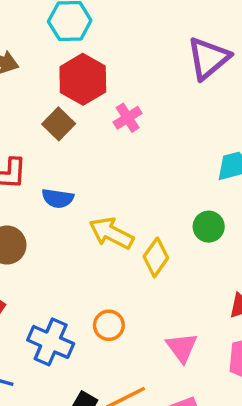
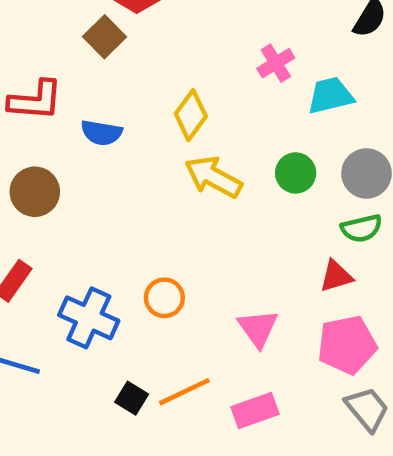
pink cross: (128, 118) -> (276, 63), moved
yellow arrow: (111, 233) -> (213, 177), moved
yellow diamond: (156, 257) -> (191, 115), moved

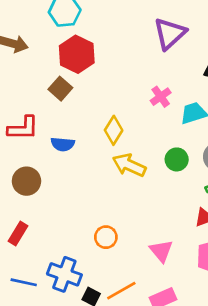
blue cross: (89, 318) -> (64, 274), moved

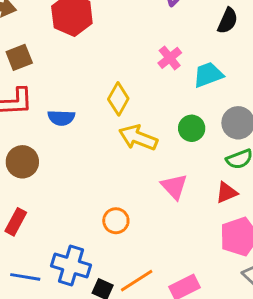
brown square: (60, 89) -> (19, 57), moved, turned 30
pink triangle: (161, 251) -> (174, 187), moved

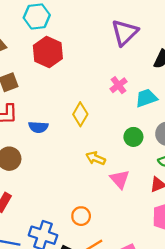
yellow arrow: (138, 138) -> (96, 158), moved, size x0.7
orange circle: (116, 221) -> (81, 216), moved

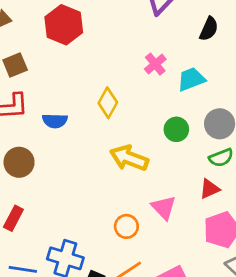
yellow arrow: (96, 158) -> (129, 158), size x1.5
pink triangle: (120, 179) -> (164, 207), moved
orange circle: (81, 216) -> (126, 226), moved

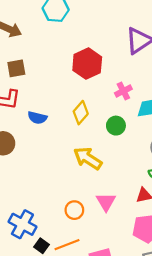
red hexagon: (64, 25) -> (87, 64), moved
green circle: (176, 129) -> (116, 126), moved

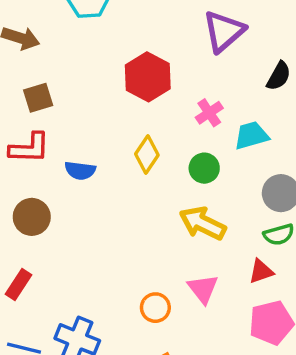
yellow arrow: (88, 158) -> (203, 223), moved

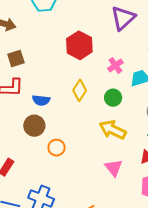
brown circle: (32, 217) -> (34, 126), moved
orange circle: (155, 308) -> (57, 148), moved

